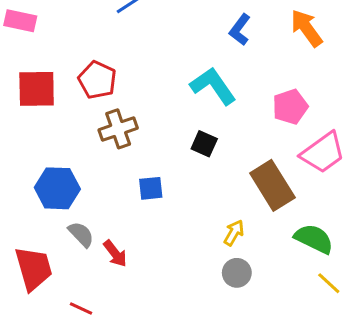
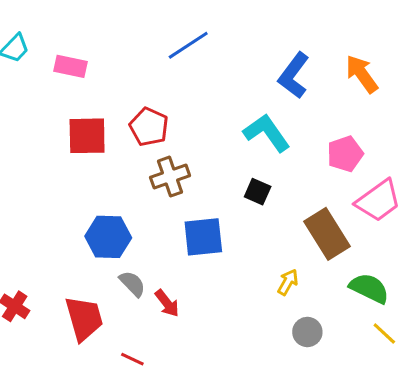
blue L-shape: (240, 30) -> (294, 75), size x1.4
blue square: (151, 188) -> (203, 237), size x1.6
gray circle: (237, 273) -> (307, 332), moved

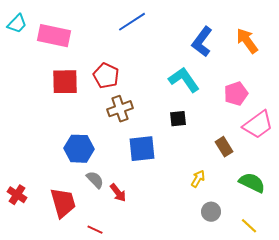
pink rectangle: (70, 66) -> (54, 36), size x1.5
black square: (258, 192) -> (178, 119), turned -30
brown rectangle: (327, 234) -> (224, 147), size x0.6
yellow line: (384, 333) -> (249, 226), moved

